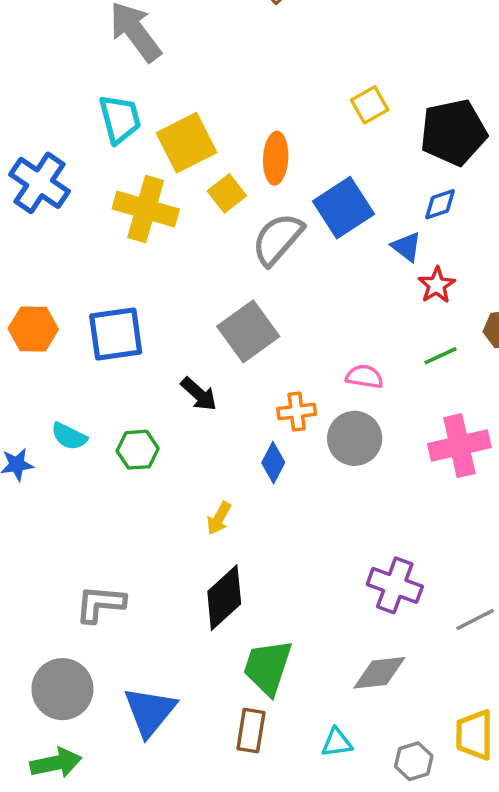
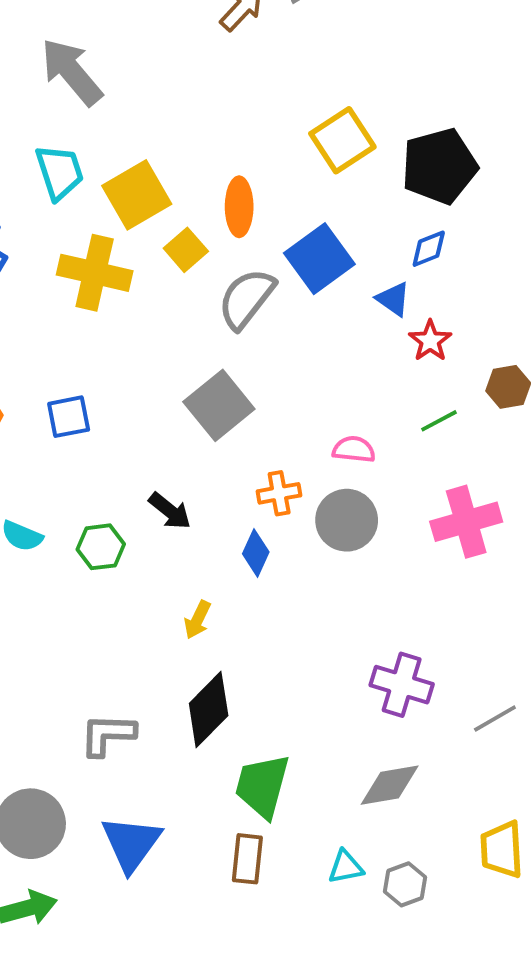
yellow square: (370, 105) -> (342, 140), size x1.5
blue square: (116, 334) -> (69, 417), size x0.7
black arrow: (199, 394) -> (170, 511), moved
gray L-shape: (100, 604) -> (108, 735), moved
gray hexagon: (414, 761) -> (405, 884), moved

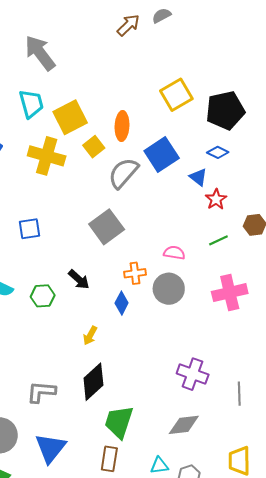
blue diamond: (429, 249) -> (218, 152), turned 45
gray line: (495, 718) -> (239, 394), turned -65

